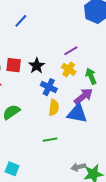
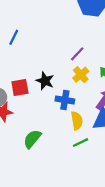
yellow cross: (69, 69) -> (81, 75), turned 32
green line: (50, 140) -> (80, 143), moved

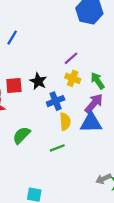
yellow cross: (81, 75) -> (73, 78), turned -32
blue cross: (65, 100) -> (56, 101), turned -36
green line: (80, 143) -> (57, 148), moved

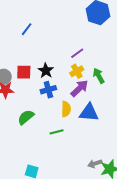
yellow cross: (73, 78) -> (77, 71), turned 32
blue cross: (56, 101) -> (48, 90), moved
purple arrow: (94, 103) -> (79, 88), moved

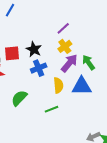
green arrow: (99, 76) -> (88, 62), moved

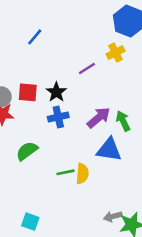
purple line: (63, 28) -> (87, 69), moved
yellow cross: (65, 46) -> (116, 53), moved
yellow semicircle: (58, 85) -> (82, 174), moved

